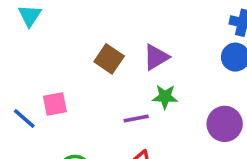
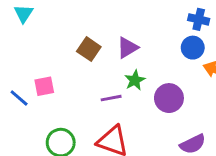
green star: (165, 97) -> (135, 80), turned -30
purple circle: (225, 124) -> (169, 98), moved

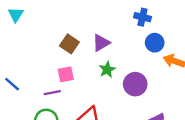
blue cross: (199, 19) -> (142, 17), moved
pink square: (44, 86) -> (66, 74), moved
purple line: (111, 98) -> (52, 93), moved

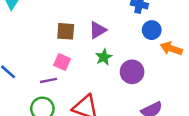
brown square: (69, 44) -> (66, 31), turned -30
pink square: (66, 74) -> (62, 62), turned 35

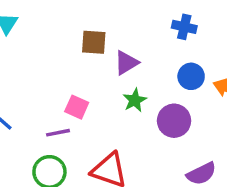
blue circle: (152, 30) -> (191, 76), moved
brown square: (66, 31) -> (94, 42), moved

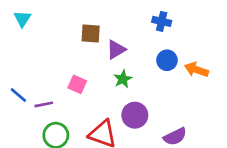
purple circle: (174, 121) -> (135, 115), moved
purple line: (58, 133) -> (44, 104), moved

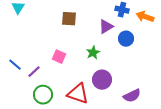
purple triangle: (116, 50) -> (106, 27), moved
orange arrow: (196, 70) -> (145, 17), moved
purple line: (44, 104) -> (34, 72), turned -32

